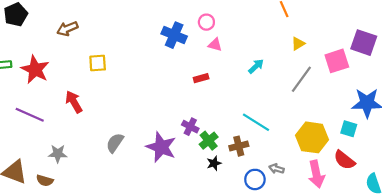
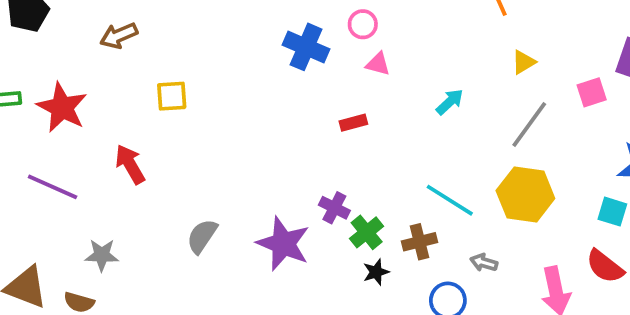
pink square: (337, 61) -> (592, 92), size x0.7
yellow hexagon: (312, 137) -> (525, 194), moved
gray arrow: (277, 169) -> (484, 263), moved

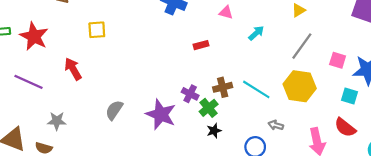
pink triangle: (378, 64) -> (226, 12), moved
pink square: (592, 92) -> (338, 60), moved, turned 35
brown cross: (420, 242) -> (223, 87), moved

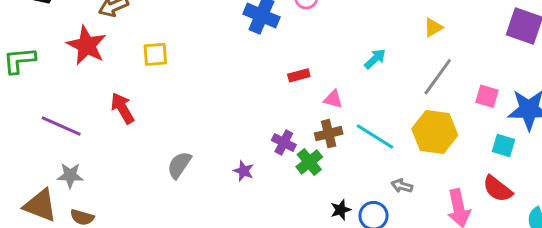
pink triangle: (226, 12) -> (333, 99), moved
red star: (34, 36) -> (87, 45), moved
purple star: (161, 114) -> (243, 171), size x0.5
gray star: (57, 121) -> (70, 175), moved
black star: (214, 131) -> (341, 210), moved

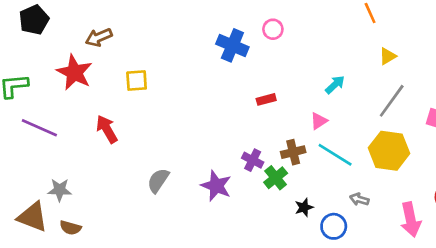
pink triangle: (333, 99) -> (319, 121), moved, turned -48
purple line: (61, 126) -> (39, 128), moved
purple star: (243, 171) -> (216, 186), size x1.6
black star: (341, 210) -> (304, 207), moved

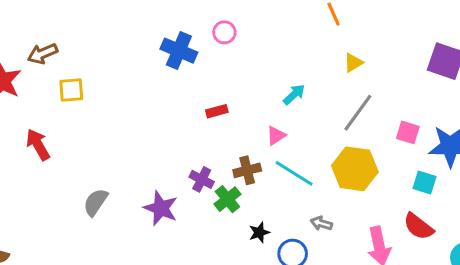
brown arrow: (99, 37) -> (42, 54), moved

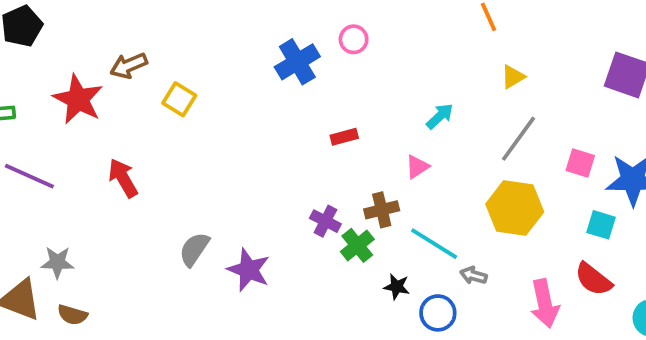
blue cross: (179, 51) -> (297, 62), turned 36
yellow square: (71, 90) -> (179, 99), moved, turned 36
cyan line: (294, 173) -> (434, 244), moved
purple star: (161, 208) -> (249, 270), moved
black star: (259, 232) -> (397, 287), turned 30

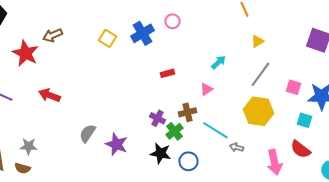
yellow square: (179, 99) -> (108, 38), moved
red arrow: (123, 178) -> (50, 95), turned -40
gray star: (57, 262) -> (28, 146), moved
black star: (397, 287) -> (160, 153), moved, size x1.5
blue circle: (438, 313) -> (188, 161), moved

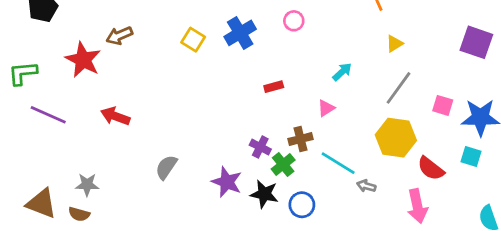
pink circle: (172, 21) -> (294, 21), moved
cyan square: (304, 120) -> (471, 156), moved
purple star: (116, 144) -> (227, 182), moved
red semicircle: (300, 149) -> (431, 169), moved

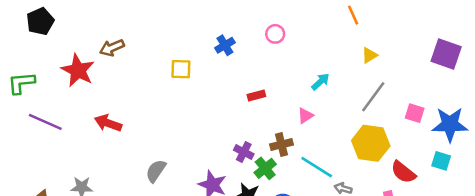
blue cross: (240, 33) -> (225, 45), size x0.7
yellow square: (193, 40) -> (181, 69), moved, turned -30

